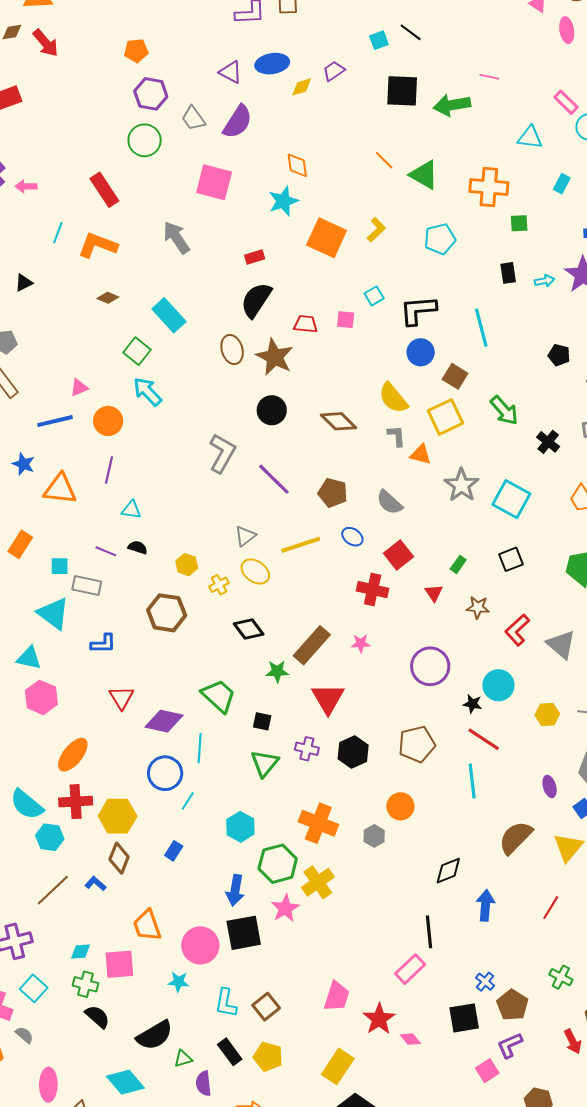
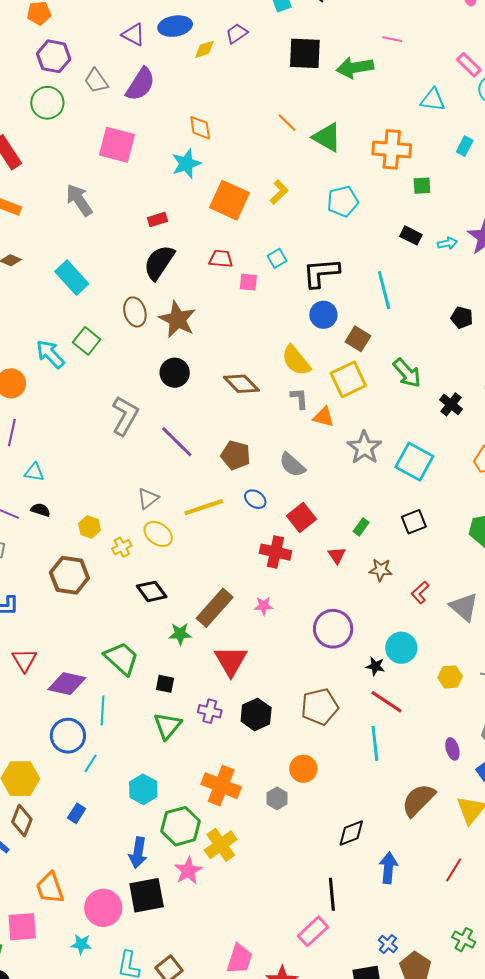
black rectangle: (508, 273) -> (411, 235), turned -55
red trapezoid: (306, 324) -> (221, 259), moved
green square: (137, 351) -> (87, 341), moved
red L-shape: (517, 630) -> (420, 593), size x0.7

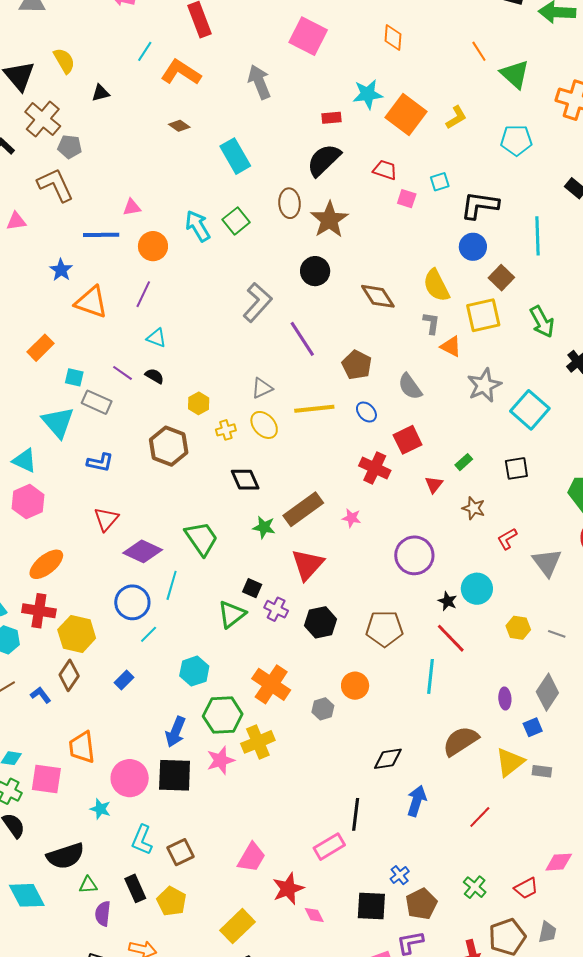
cyan star: (186, 164) -> (368, 94), moved
black square: (165, 684) -> (252, 588), moved

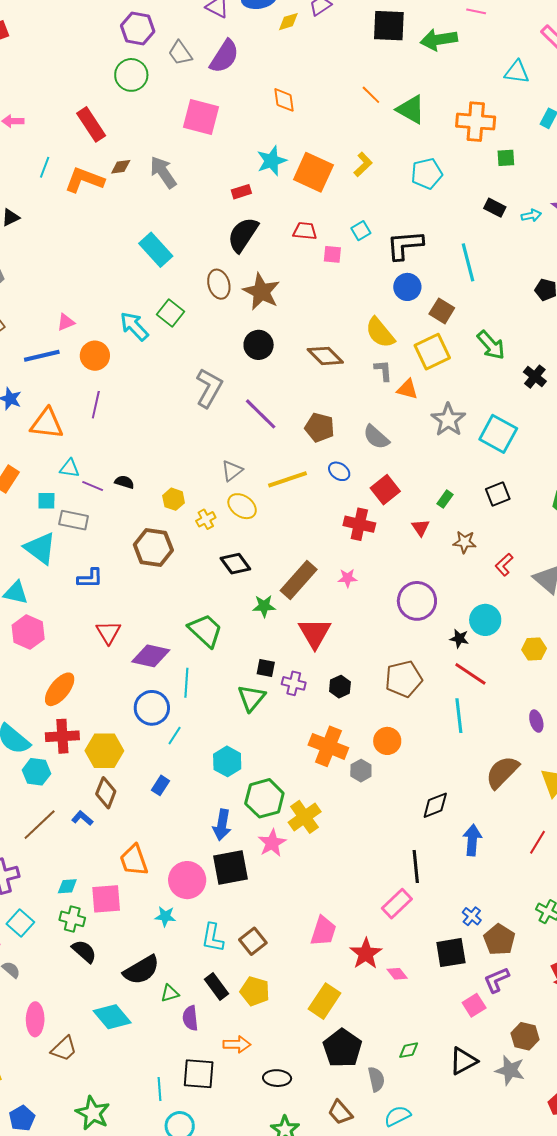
brown diamond: (179, 126) -> (121, 167), moved, turned -30
cyan triangle: (157, 338) -> (70, 468), moved
black hexagon: (321, 622) -> (340, 687), size x0.7
orange cross: (271, 684) -> (328, 746), moved

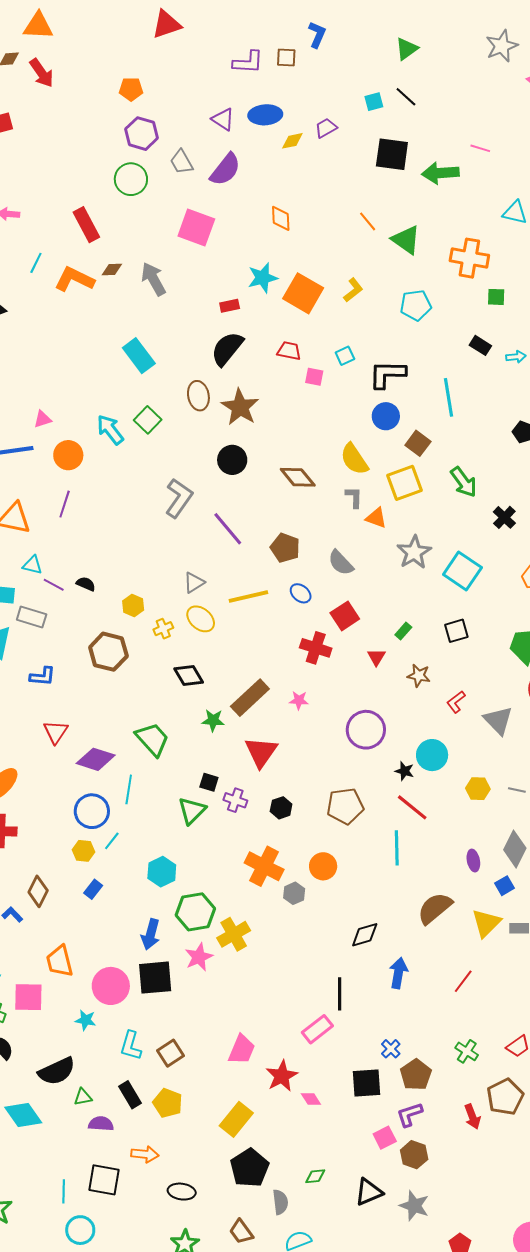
yellow hexagon: (104, 751) -> (83, 851), moved, size x0.6
purple semicircle: (190, 1018) -> (101, 1124), turned 95
brown hexagon: (525, 1036) -> (414, 1155), moved

